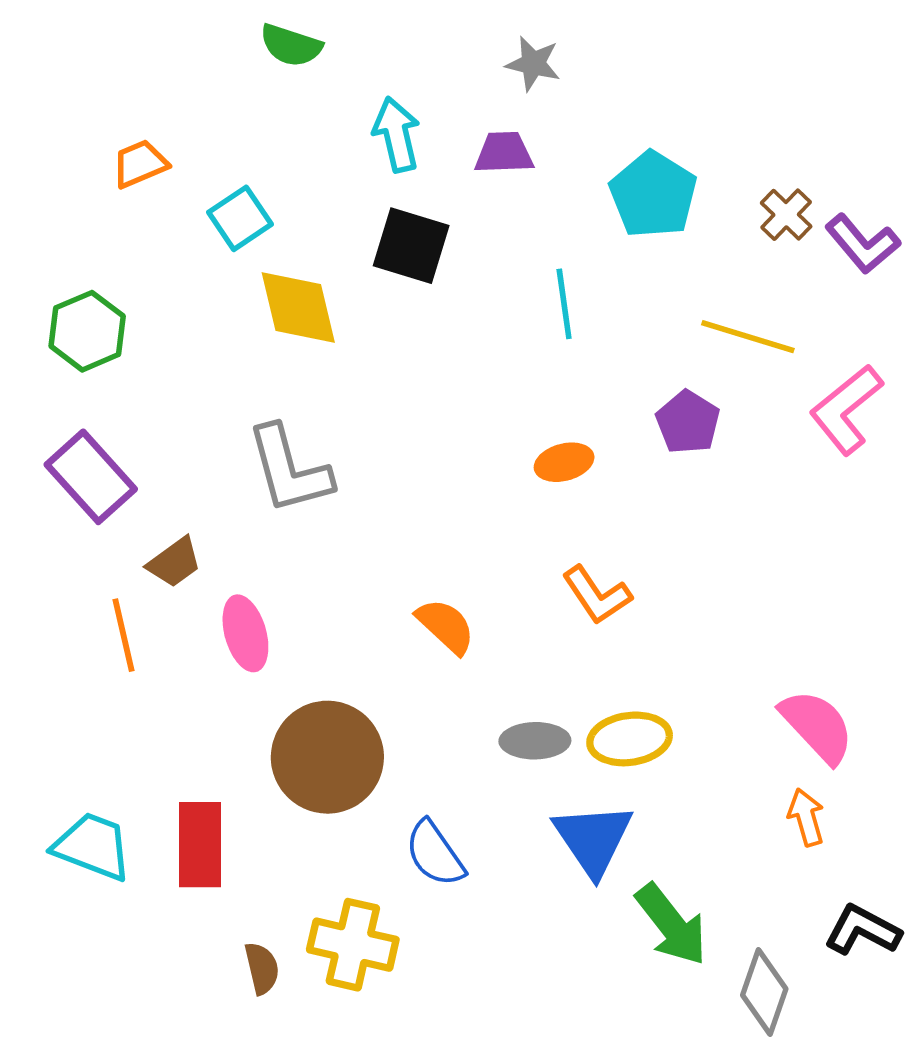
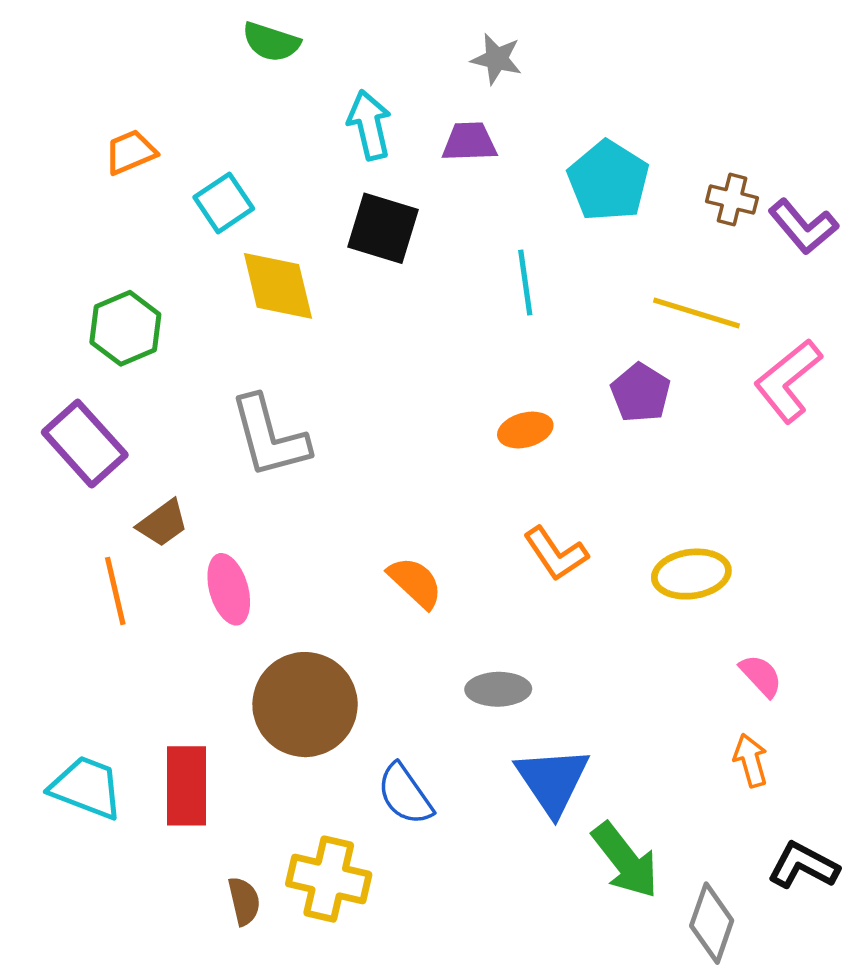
brown cross: (786, 215) -> (732, 200), turned -30
green hexagon: (87, 331) -> (125, 328), moved
pink semicircle: (817, 726) -> (761, 676), size x0.6
yellow ellipse: (630, 739) -> (691, 574), moved

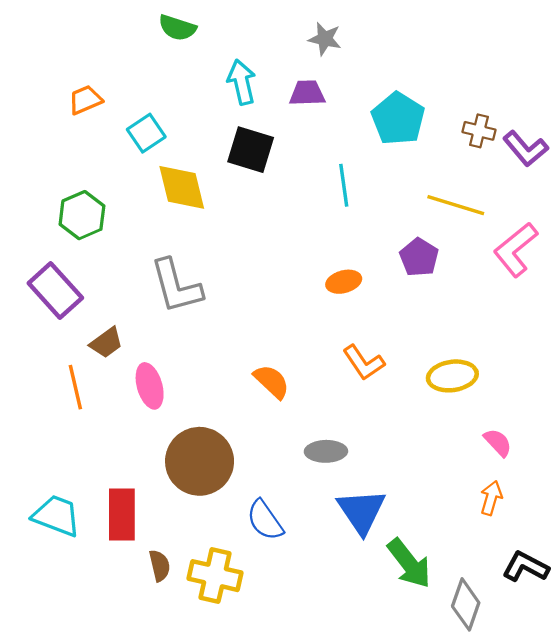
orange arrow: (751, 760) -> (491, 498), turned 32
brown semicircle: (244, 901) -> (160, 566), moved

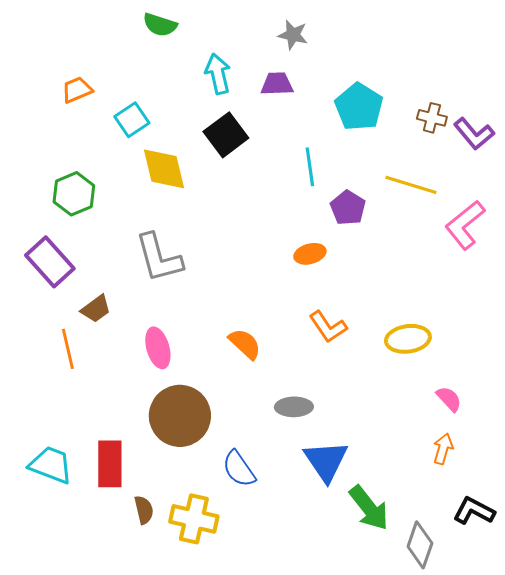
black square: (251, 150) -> (226, 135), turned 36
purple pentagon: (419, 257) -> (348, 208), moved
pink ellipse: (150, 386) -> (158, 348), moved

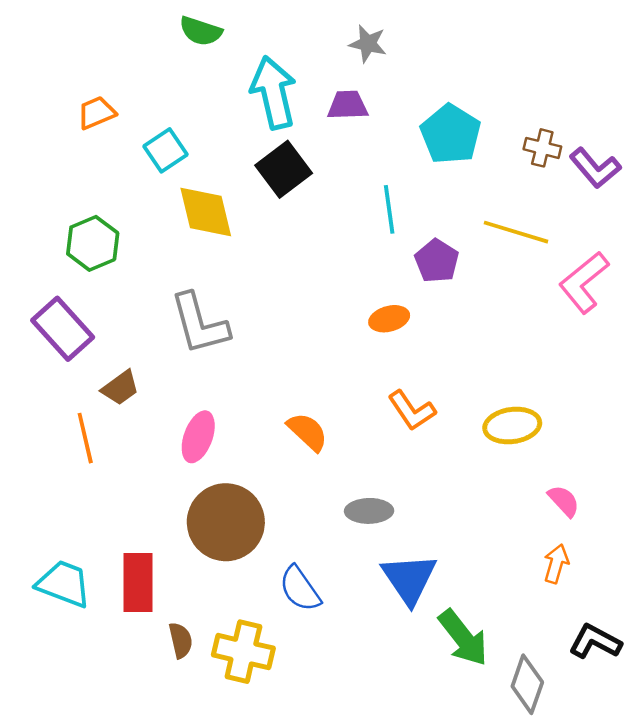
cyan arrow: (218, 74) -> (274, 93), size x1.4
pink ellipse: (158, 348) -> (198, 437), turned 36

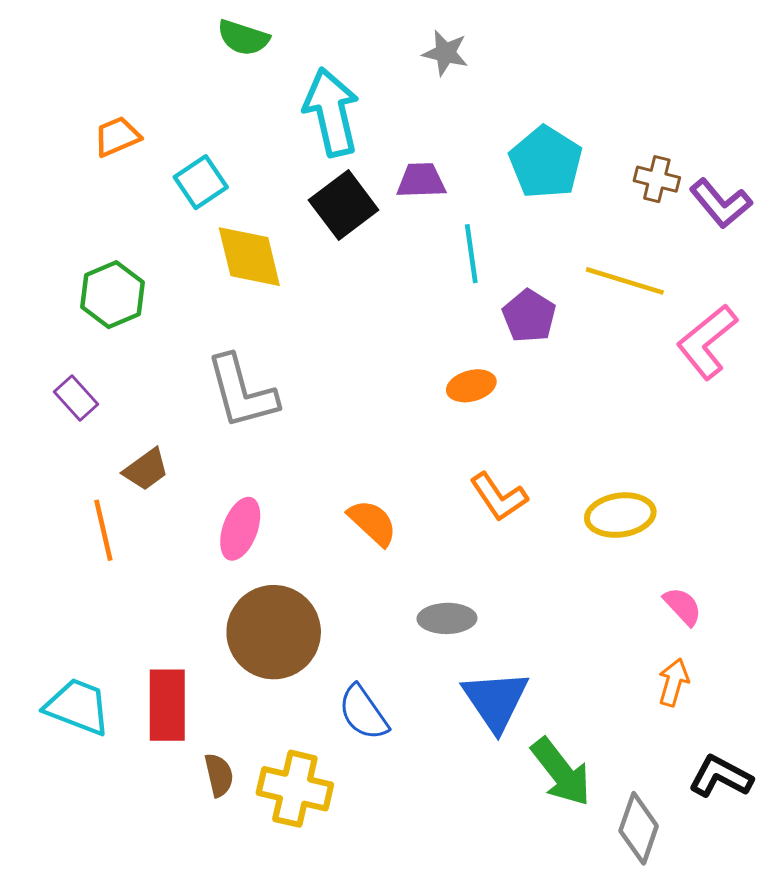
purple trapezoid: (348, 105) -> (421, 181), moved
purple rectangle: (63, 329) -> (76, 398), size x0.6

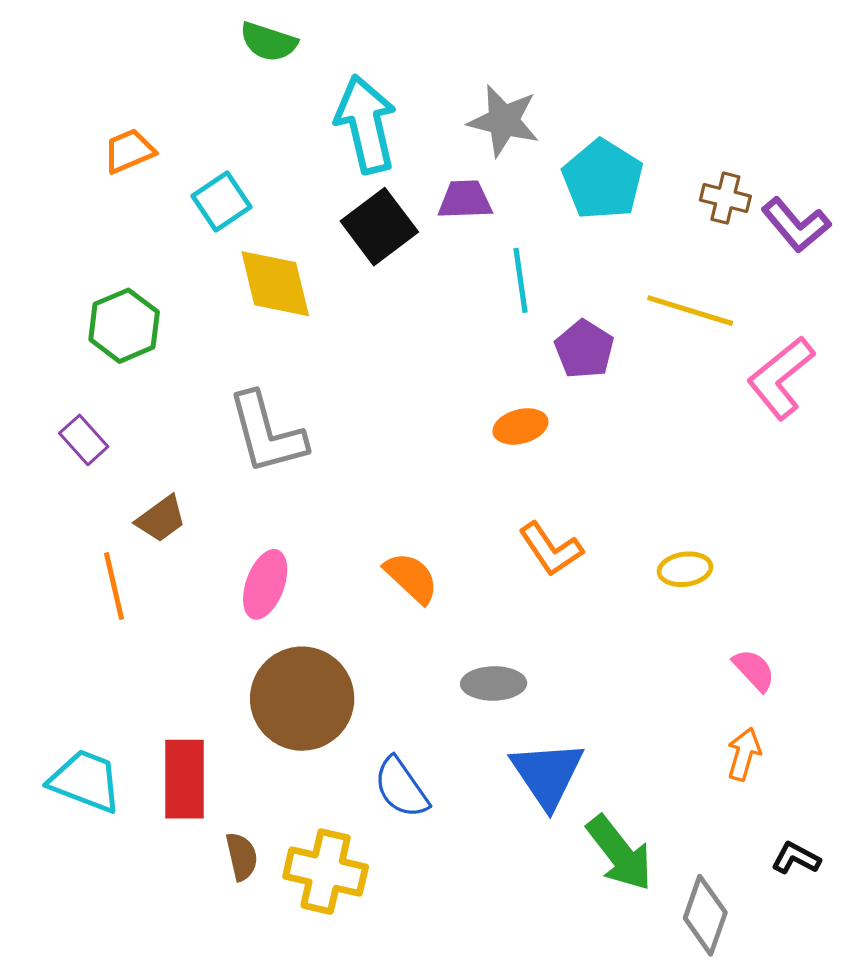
gray star: (445, 53) -> (504, 121), moved, size x1.4
yellow ellipse: (620, 515) -> (685, 569), size x0.7
black L-shape: (721, 777) -> (796, 858), size x0.7

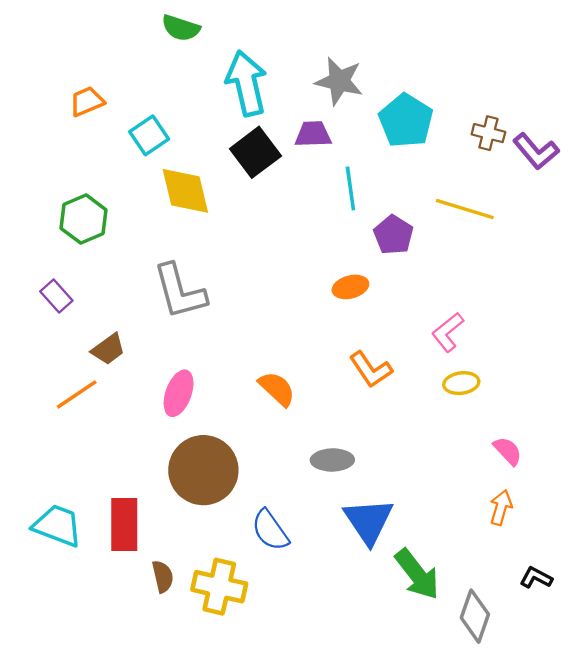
pink L-shape: (781, 378) -> (448, 332), moved, size x0.7
orange line: (114, 586) -> (77, 394), turned 69

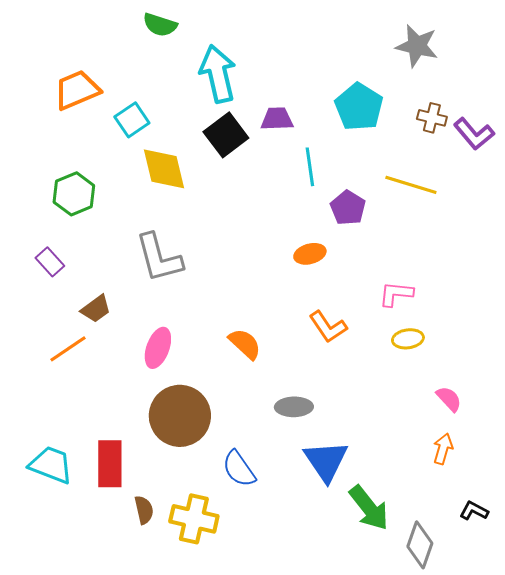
gray star: (339, 81) -> (417, 46), moved
orange trapezoid: (87, 101) -> (77, 90), size x1.5
pink L-shape: (448, 332) -> (396, 294), turned 45

